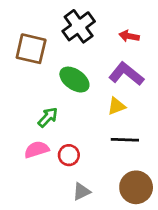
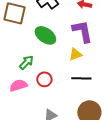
purple L-shape: (126, 74) -> (82, 31), turned 40
red circle: (69, 155) -> (44, 79), moved

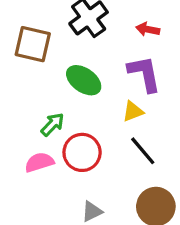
black line: (81, 78) -> (143, 151), turned 48
red circle: (44, 79) -> (82, 152), size x1.5

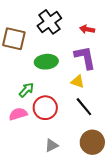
green ellipse: (84, 80) -> (46, 62), turned -40
yellow triangle: (133, 111) -> (78, 82), turned 40

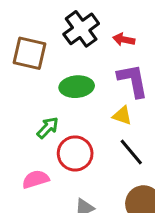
red arrow: (87, 29) -> (124, 40), moved
pink semicircle: (18, 114) -> (36, 179), moved

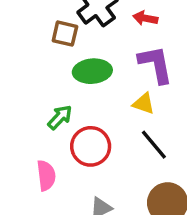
brown square: (30, 53) -> (65, 34), moved, size x0.7
pink semicircle: (36, 179) -> (46, 175), turned 100

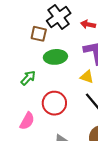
green arrow: (60, 117) -> (28, 78), moved
pink semicircle: (46, 175) -> (27, 121), turned 36

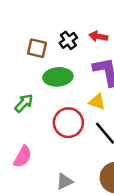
black cross: (59, 17) -> (68, 40), moved, size x0.6
red circle: (54, 103) -> (68, 123), moved

